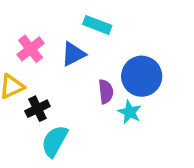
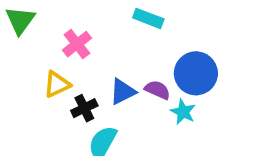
blue triangle: (73, 54) -> (123, 92), moved
purple semicircle: (106, 92) -> (157, 90), turned -60

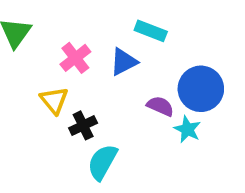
yellow triangle: (57, 84) -> (54, 100), turned -44
blue triangle: (123, 92) -> (124, 62), moved

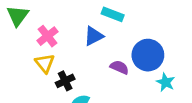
pink cross: (75, 58) -> (47, 36), moved
cyan star: (187, 129) -> (166, 82), moved

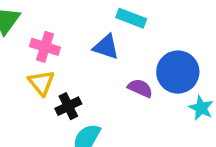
pink cross: (47, 36) -> (45, 47), turned -35
blue triangle: (94, 36) -> (106, 47), turned 45

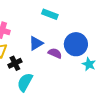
blue triangle: (106, 47) -> (36, 43), moved, turned -49

